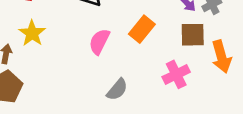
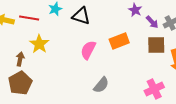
orange rectangle: (142, 29) -> (119, 41), turned 30
pink cross: (176, 74) -> (154, 89), moved

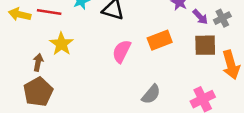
gray semicircle: (101, 85) -> (151, 94), moved

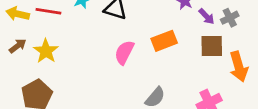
yellow star: (61, 44) -> (46, 51), moved
brown arrow: (38, 62) -> (18, 46), moved, turned 42

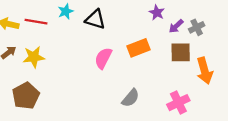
purple arrow: (207, 16) -> (176, 26), turned 91
yellow star: (46, 51) -> (34, 57), turned 30

